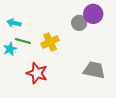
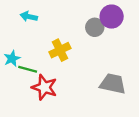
cyan arrow: (14, 23) -> (29, 17), moved
green line: (23, 41) -> (28, 69), moved

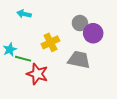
purple circle: (112, 17) -> (93, 33), moved
gray trapezoid: (113, 84) -> (79, 60), moved

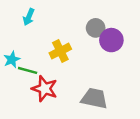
cyan arrow: (24, 14) -> (29, 17), turned -80
gray trapezoid: (79, 60) -> (94, 98), moved

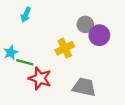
yellow cross: (60, 51) -> (65, 48), moved

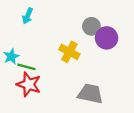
yellow cross: (65, 48) -> (69, 52), turned -36
red star: (40, 78) -> (29, 84), moved

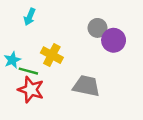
yellow cross: (69, 52) -> (52, 55), moved
gray trapezoid: (90, 94) -> (86, 86), moved

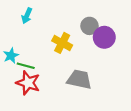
yellow cross: (52, 55) -> (62, 43), moved

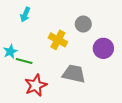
purple circle: (104, 37) -> (103, 48), moved
red star: (28, 83) -> (36, 85), moved, turned 30

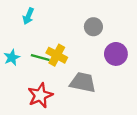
yellow cross: (58, 40) -> (57, 55), moved
green line: (24, 61) -> (40, 58), moved

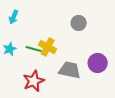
cyan arrow: (28, 16) -> (14, 17), moved
purple circle: (116, 54) -> (98, 63), moved

